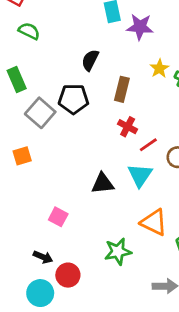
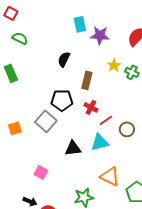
black pentagon: (73, 99) -> (62, 100), moved
gray square: (40, 113) -> (46, 121), moved
cyan triangle: (140, 175) -> (100, 142), turned 42

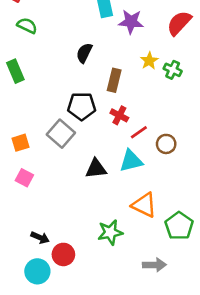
pink square: (41, 172) -> (24, 178), moved

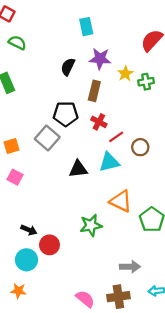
purple star: (131, 22) -> (100, 59), moved
green cross: (173, 70) -> (146, 82), turned -35
gray arrow: (154, 265) -> (130, 267), moved

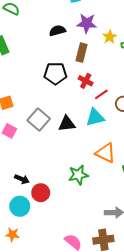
black semicircle: (68, 67) -> (57, 31), turned 49
gray square: (47, 138) -> (39, 119), moved

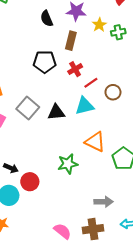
black semicircle: (57, 31) -> (47, 19), turned -98
red cross: (86, 81) -> (75, 69), turned 32

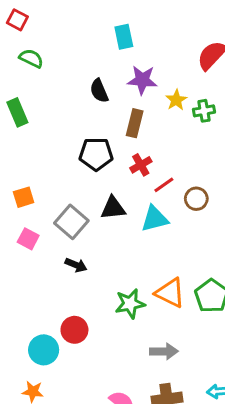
black triangle: (56, 112) -> (113, 208), moved
orange triangle: (95, 142) -> (170, 293), moved
black arrow: (11, 168) -> (76, 265), moved
gray arrow: (104, 202) -> (164, 351), moved

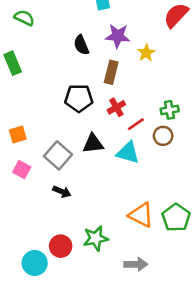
green cross: (204, 111) -> (170, 110), moved
cyan triangle: (155, 219) -> (128, 153), turned 30
green star: (130, 304) -> (96, 238), moved

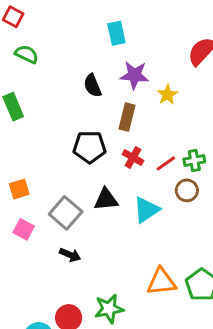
red cross: (116, 107) -> (133, 157), turned -30
red line: (136, 124) -> (166, 163), moved
cyan triangle: (128, 153) -> (146, 210), turned -50
orange triangle: (141, 215) -> (161, 282), turned -32

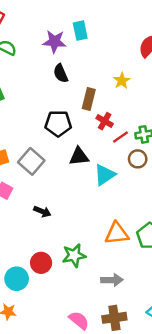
purple star: (134, 75) -> (55, 42), moved
red cross: (133, 157) -> (105, 121), moved
black triangle: (106, 199) -> (79, 156), moved
gray square: (66, 213) -> (31, 161), moved

